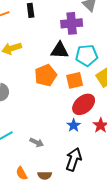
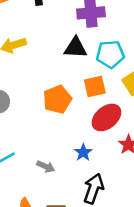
orange pentagon: (46, 75) -> (57, 99), moved
blue star: (74, 125) -> (83, 152), moved

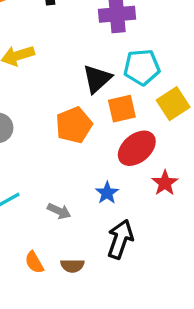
black triangle: (75, 48) -> (97, 79), moved, turned -45

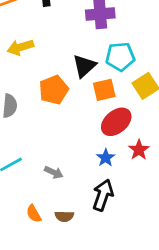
orange pentagon: (74, 125) -> (54, 90), moved
blue star: (107, 193) -> (106, 158), moved

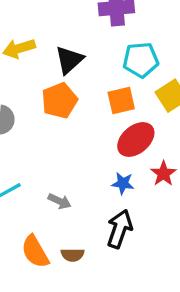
black triangle: (84, 66) -> (69, 60), moved
blue star: (106, 158) -> (123, 183), turned -30
orange semicircle: (34, 214) -> (35, 252), size x1.5

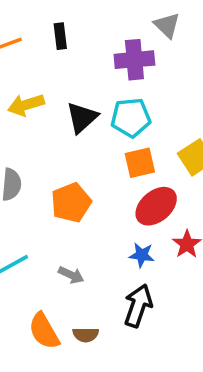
cyan pentagon: (141, 60) -> (131, 118), moved
orange pentagon: (59, 100) -> (71, 203), moved

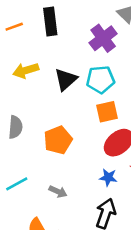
black rectangle: (60, 36) -> (50, 21), size x1.5
purple cross: (134, 60) -> (103, 38), turned -32

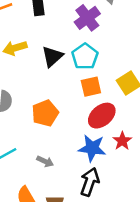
cyan pentagon: (101, 79) -> (85, 56), turned -30
blue star: (108, 177) -> (92, 148), size x1.6

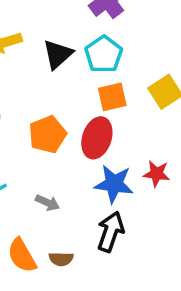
red ellipse: (102, 116) -> (97, 138), moved, turned -32
red star: (122, 141) -> (157, 174), turned -30

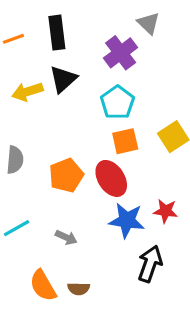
black triangle: (58, 54) -> (63, 79), moved
red ellipse: (97, 138) -> (111, 178), turned -51
black arrow: (111, 232) -> (150, 264), moved

